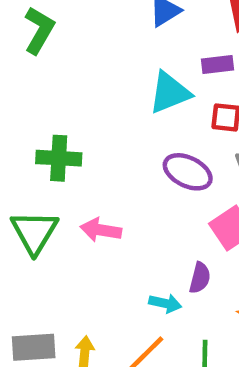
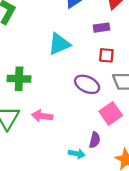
cyan triangle: (170, 93) -> (59, 44), moved

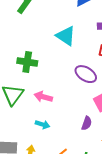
cyan triangle: (59, 44) -> (66, 36), turned 50
cyan arrow: (77, 154) -> (42, 124), moved

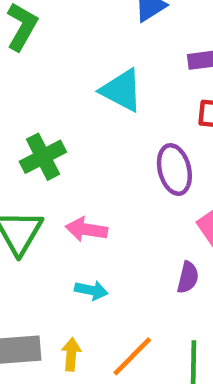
green cross: (27, 62) -> (43, 157), turned -30
purple ellipse: (86, 74) -> (174, 169), turned 50

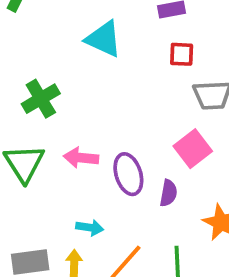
purple ellipse: (174, 169) -> (128, 174), moved
cyan arrow: (91, 290) -> (90, 228), moved

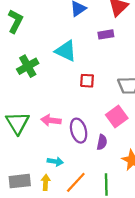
red square: (182, 54) -> (87, 81), moved
green cross: (41, 99) -> (28, 66), moved

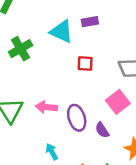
purple rectangle: (106, 34) -> (90, 22), moved
purple semicircle: (102, 142) -> (102, 130), turned 136
cyan arrow: (55, 161) -> (52, 152), turned -128

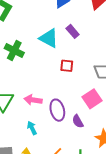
purple rectangle: (90, 22) -> (73, 31), turned 56
green cross: (21, 49) -> (14, 51), turned -36
cyan arrow: (52, 152) -> (32, 128), moved

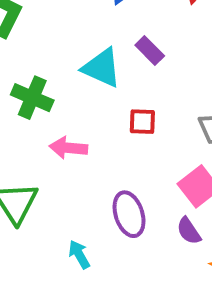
pink arrow: (33, 100) -> (68, 148), moved
purple semicircle: (78, 121) -> (189, 231), moved

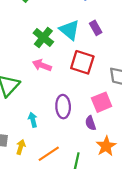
green cross: (32, 98) -> (43, 37), moved
red square: (142, 122) -> (82, 62), size x1.6

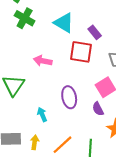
purple rectangle: (96, 28) -> (95, 32), moved
green cross: (43, 37) -> (25, 18), moved

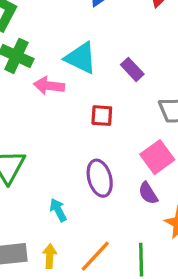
red square: (81, 52) -> (102, 116), moved, size x0.6
pink arrow: (43, 61) -> (49, 86), moved

